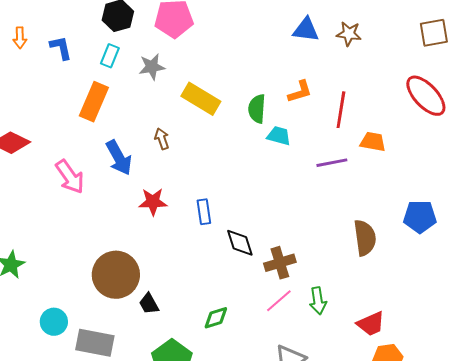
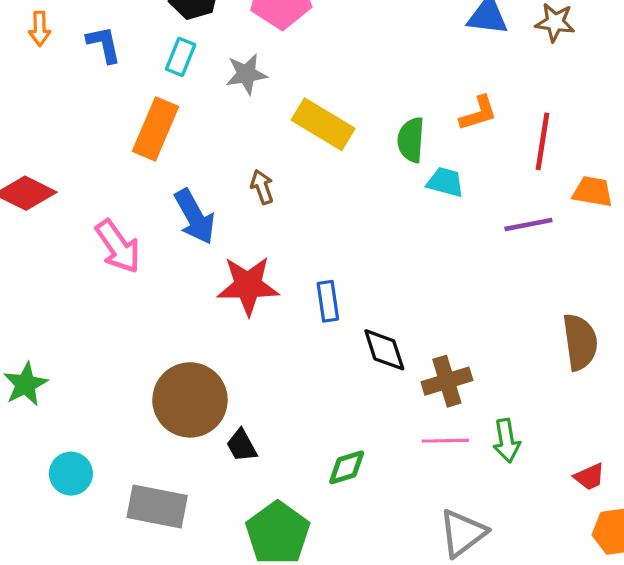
red star: (153, 202) -> (248, 286), size x1.4
pink line: (279, 301) -> (445, 441), turned 40
cyan circle: (54, 322) -> (71, 474), moved
red trapezoid: (371, 324) -> (589, 477), size x0.7

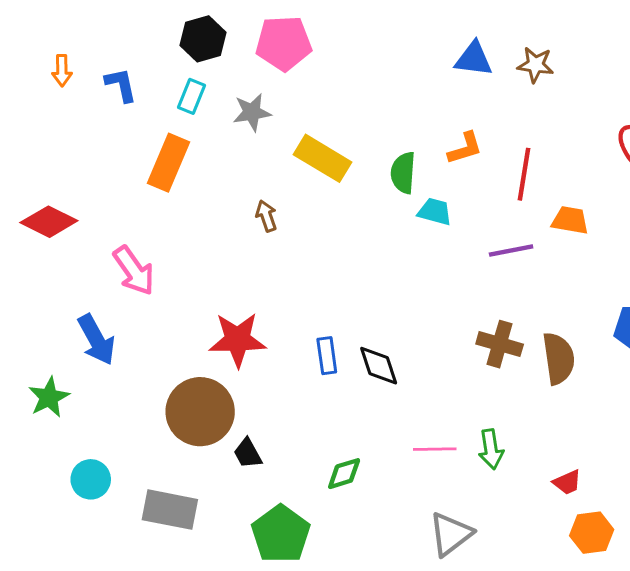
blue arrow: (195, 217) -> (96, 340), moved
red star: (248, 286) -> (238, 340), moved
blue rectangle: (328, 301) -> (327, 356), moved
brown cross: (447, 381) -> (500, 344), moved, turned 33

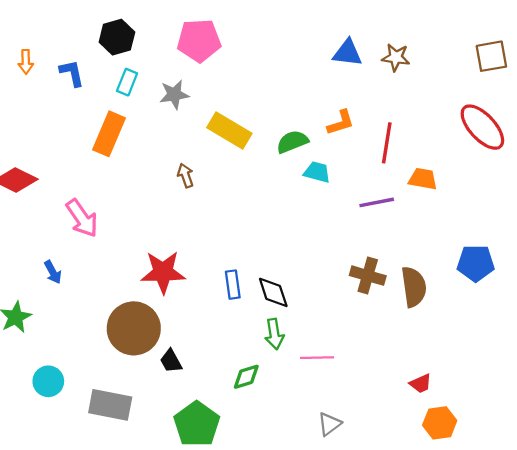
black hexagon: (203, 39) -> (117, 37), moved
green semicircle: (403, 173) -> (292, 142), turned 64
blue arrow: (96, 340) -> (53, 272), size x0.6
green arrow: (491, 449) -> (274, 334), moved
gray triangle: (451, 534) -> (329, 424), size x0.7

